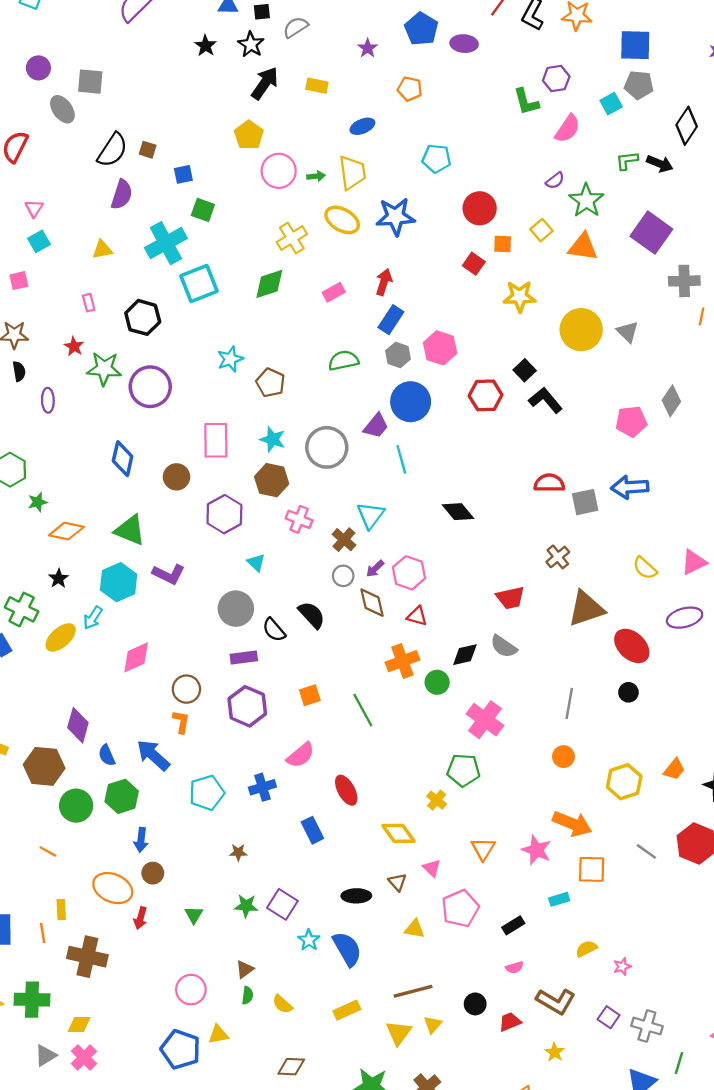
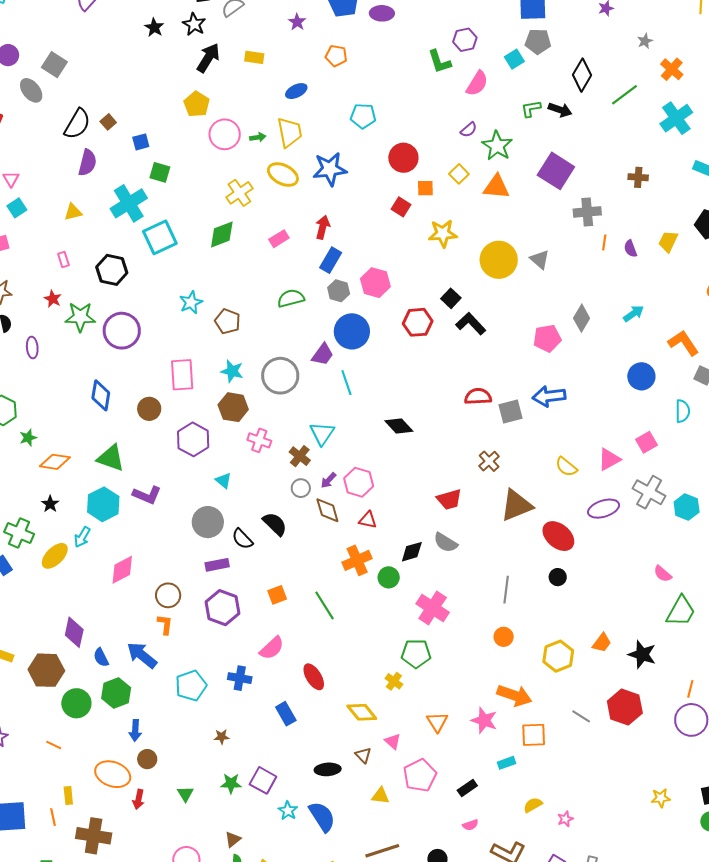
gray square: (90, 82) -> (54, 65), turned 30
brown square: (148, 150) -> (108, 122), turned 35
blue cross: (262, 787) -> (240, 678), turned 30

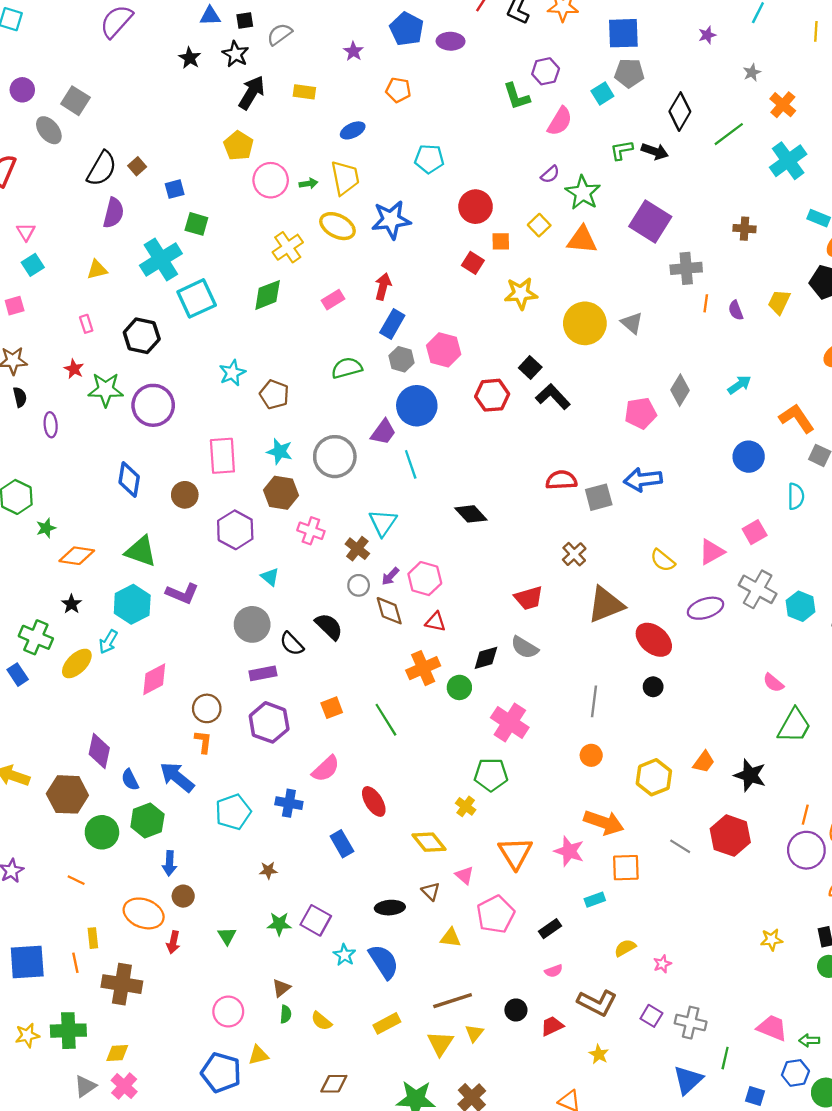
orange triangle: (437, 722) -> (515, 853), size x1.4

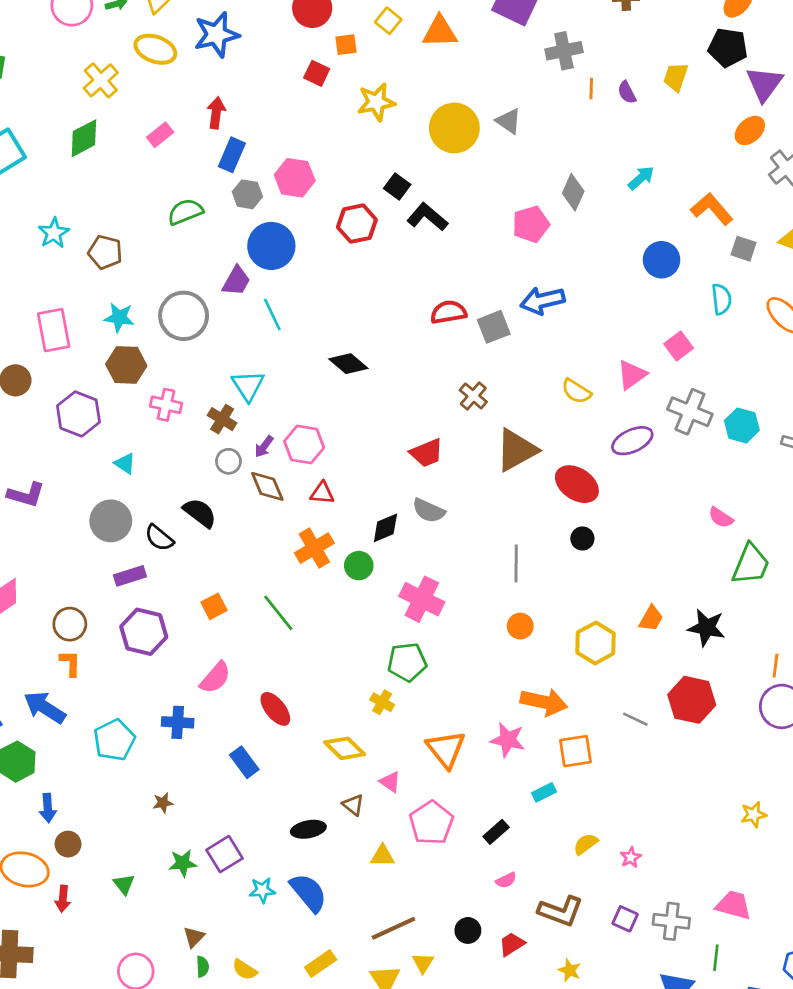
purple square: (316, 920) -> (225, 854), turned 36
cyan star: (344, 955) -> (262, 890), turned -30
pink trapezoid: (772, 1028) -> (734, 905), moved

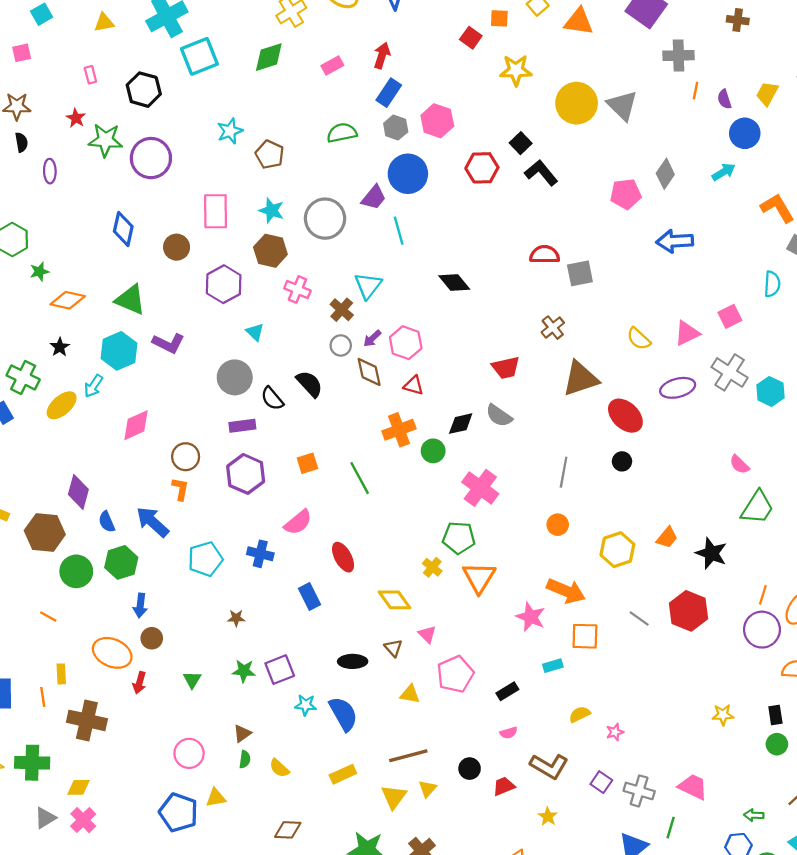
gray triangle: (509, 121) -> (622, 105), size x1.4
blue circle: (662, 260) -> (745, 133), moved
blue arrow: (542, 301) -> (675, 241), moved
orange triangle: (446, 749) -> (479, 577), moved

